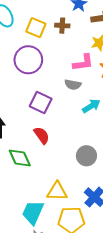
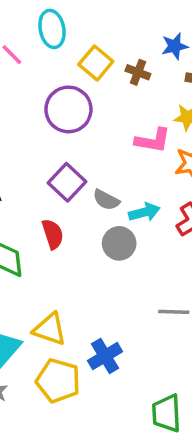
gray semicircle: (73, 85) -> (106, 200), moved
gray circle: (86, 156) -> (119, 243), moved

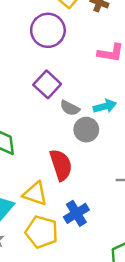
gray semicircle: (106, 200) -> (70, 108), moved
red semicircle: (53, 234) -> (61, 165), moved, size x1.4

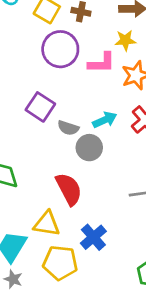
purple circle: (48, 30) -> (60, 49), moved

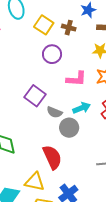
purple circle: (60, 49) -> (52, 54), size x0.7
pink L-shape: (102, 63) -> (76, 79), moved

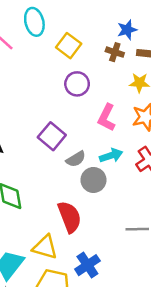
brown cross: (69, 28) -> (115, 52), moved
pink L-shape: (76, 79) -> (107, 118), turned 110
gray semicircle: (54, 112) -> (76, 159), turned -56

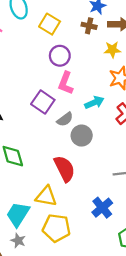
pink L-shape: (107, 118) -> (66, 83), moved
cyan arrow: (111, 156) -> (94, 102), moved
blue cross: (87, 265) -> (102, 208), moved

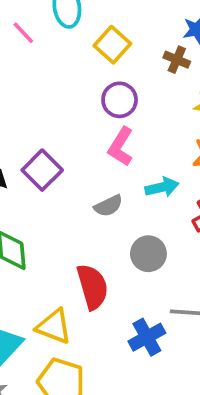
purple square: (43, 102) -> (42, 170), moved
gray circle: (82, 136) -> (148, 254), moved
blue cross: (102, 208) -> (147, 337), moved

